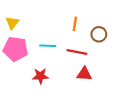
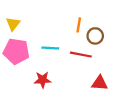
brown circle: (99, 34) -> (95, 36), moved
red triangle: (84, 74) -> (100, 83), moved

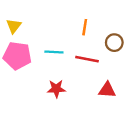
brown circle: (95, 36) -> (114, 43), moved
red star: (43, 80) -> (56, 89), moved

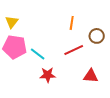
cyan line: (54, 52) -> (38, 54), moved, turned 35
red line: (87, 59) -> (74, 50), turned -36

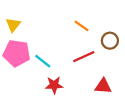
orange line: (72, 23) -> (81, 26), turned -64

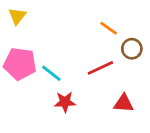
yellow triangle: (13, 25) -> (17, 16), moved
orange line: (81, 26) -> (109, 28), moved

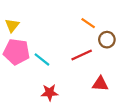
yellow triangle: (17, 16) -> (12, 25), moved
red star: (65, 102) -> (50, 93), moved

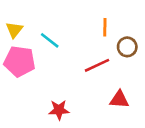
orange line: (88, 23) -> (105, 27), turned 56
cyan line: (42, 59) -> (50, 40), moved

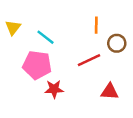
pink pentagon: (20, 61) -> (37, 65), moved
red star: (59, 110) -> (54, 89), moved

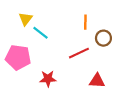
yellow triangle: (13, 28) -> (26, 19), moved
pink pentagon: (37, 65) -> (18, 57), moved

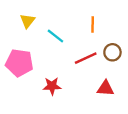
cyan line: (40, 33) -> (55, 36), moved
brown circle: (103, 38) -> (112, 52), moved

